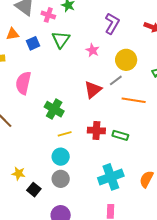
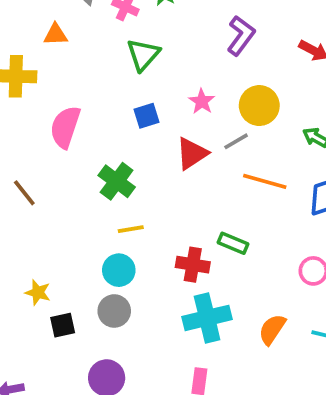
blue square: (33, 43) -> (146, 116), moved
pink star: (92, 50) -> (202, 101), moved
red cross: (96, 131) -> (193, 265), moved
black square: (34, 190) -> (63, 325), turned 32

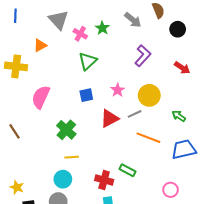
orange triangle: (56, 35) -> (40, 45), turned -32

